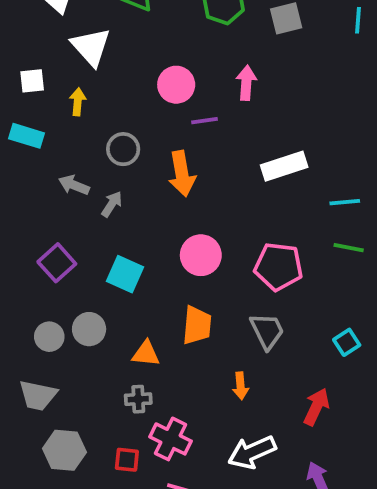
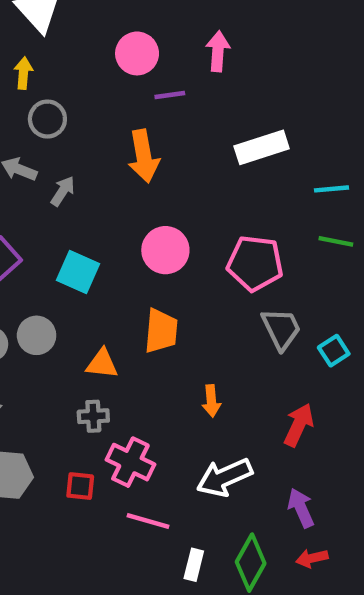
gray circle: (123, 149) -> (47, 119), moved
gray trapezoid: (267, 331) -> (281, 329), moved

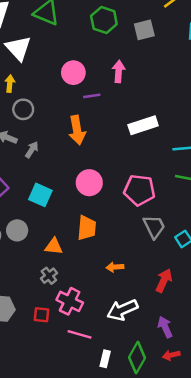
orange arrow: (211, 401) -> (115, 267), turned 91
gray cross: (93, 416) -> (49, 276), turned -35

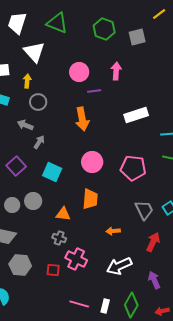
gray arrow: (32, 150) -> (39, 142), moved
gray trapezoid: (154, 227) -> (144, 210), moved
gray cross: (49, 276) -> (59, 238), turned -32
pink line: (79, 334) -> (79, 304), moved
red arrow: (171, 355) -> (162, 311), moved

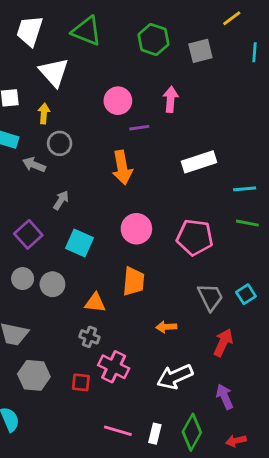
gray arrow: (25, 125) -> (34, 165), moved
gray circle: (12, 205) -> (23, 279), moved

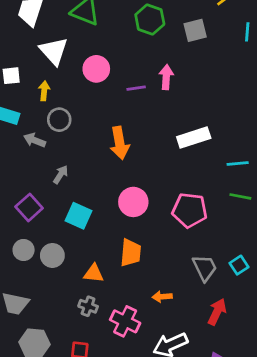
pink circle: (118, 101) -> (96, 69), moved
purple line: (139, 128) -> (136, 88), moved
pink cross: (114, 367) -> (125, 321), moved

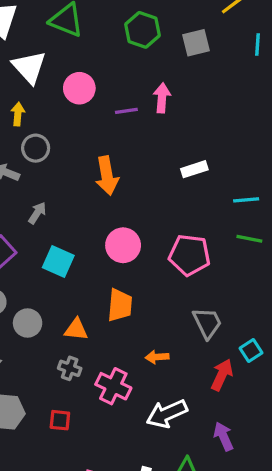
white rectangle: (194, 137) -> (194, 169), size x0.7
gray circle: (52, 255) -> (28, 323), moved
cyan square: (239, 265) -> (251, 351), moved

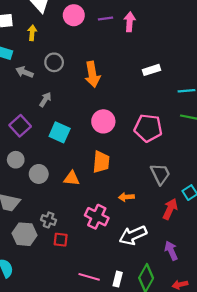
purple line: (126, 111) -> (106, 18), moved
gray circle: (36, 148) -> (54, 62), moved
gray cross: (70, 368) -> (49, 220), moved

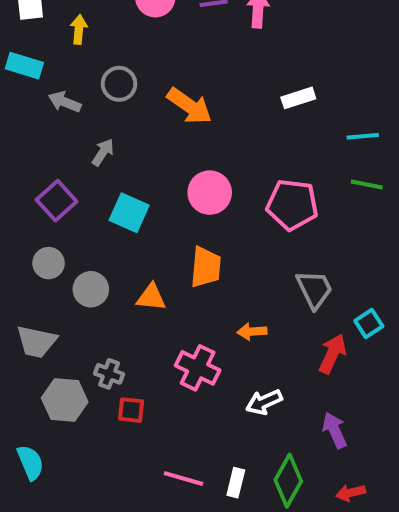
orange arrow: (92, 74) -> (190, 106), turned -45
white arrow: (133, 235) -> (264, 402), size x0.7

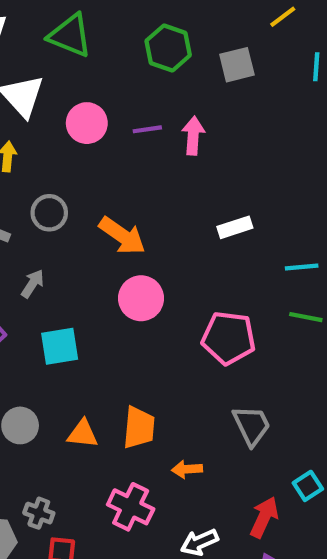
pink circle: (210, 193) -> (141, 298), moved
cyan square: (129, 213) -> (60, 346), turned -33
orange trapezoid: (206, 267) -> (139, 428), moved
cyan square: (369, 323) -> (308, 486), moved
red arrow: (333, 354) -> (264, 517), moved

